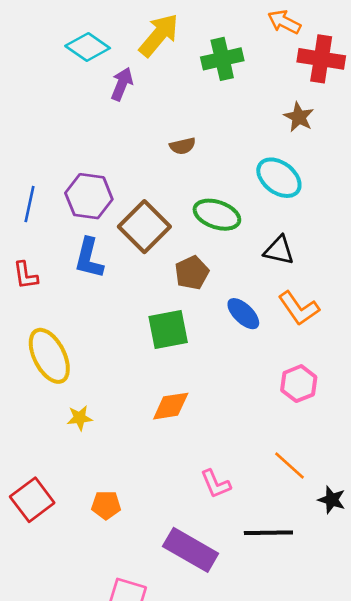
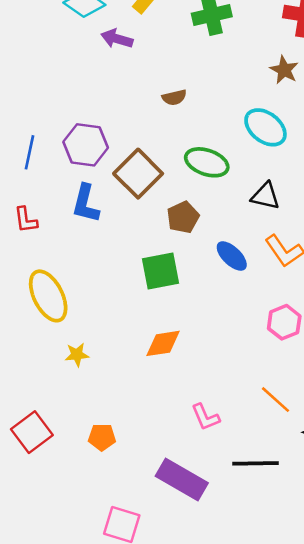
purple arrow: (122, 84) -> (117, 39), turned -96

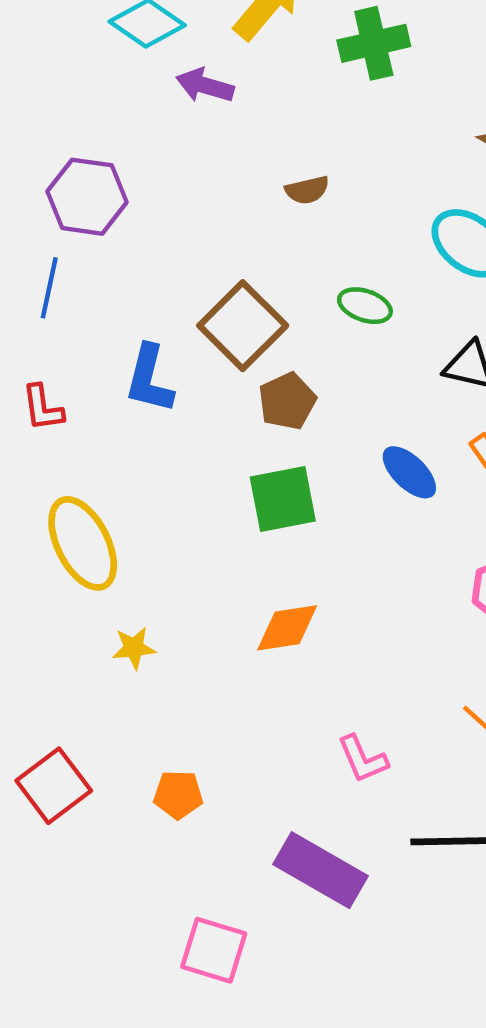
purple hexagon: (86, 145) -> (87, 197), moved
green ellipse: (207, 162) -> (365, 306), size x0.7
brown pentagon: (183, 217) -> (287, 401), moved

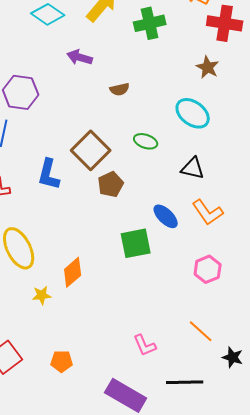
purple arrow: (205, 86) -> (80, 57), moved
green square: (283, 499) -> (136, 243), moved
orange diamond: (287, 628) -> (73, 272), moved, turned -32

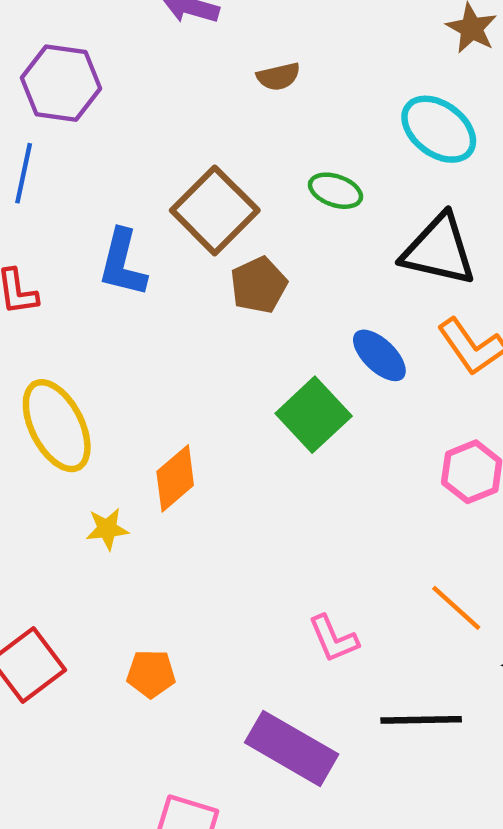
black triangle: (193, 168) -> (439, 250), size x1.5
green square: (136, 243) -> (314, 415), turned -32

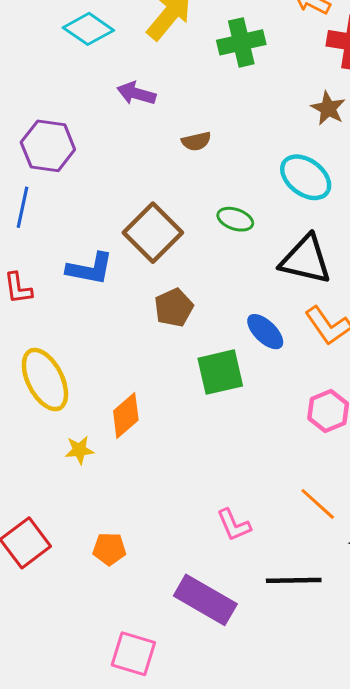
blue L-shape: (123, 263) -> (90, 269), turned -93
brown pentagon: (259, 285) -> (174, 308), moved
green square: (314, 415) -> (220, 372), turned 30

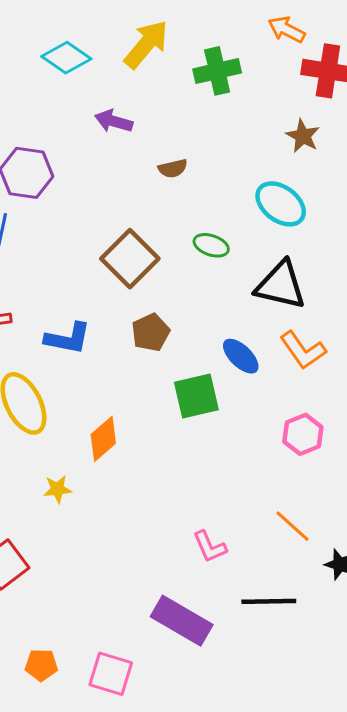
blue L-shape: (90, 269) -> (68, 338), moved
yellow star: (79, 450) -> (58, 489), moved
orange pentagon: (109, 549) -> (41, 665), moved

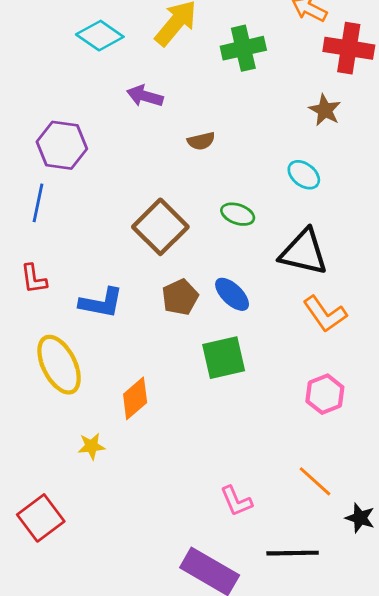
cyan ellipse: (281, 204) -> (304, 175), size x0.7
blue ellipse: (241, 356) -> (232, 294), moved

